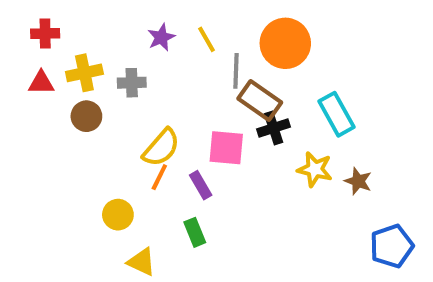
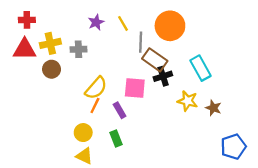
red triangle: (41, 83) -> (25, 49), size x1.5
yellow circle: (118, 215) -> (83, 133), moved

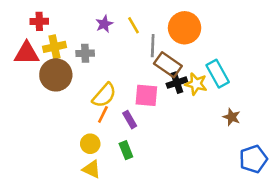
red cross: (27, 20) -> (39, 21), moved
brown circle: (52, 69) -> (56, 75), size x1.6
yellow star: (188, 101) -> (196, 84), moved

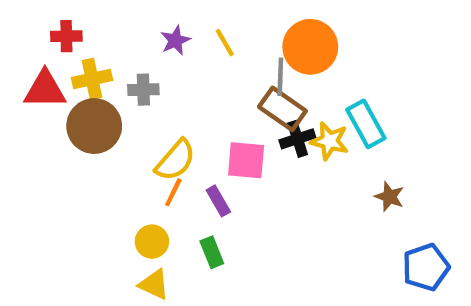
gray line: (153, 46) -> (280, 77), moved

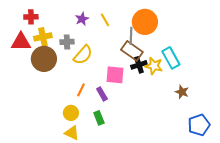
yellow semicircle: (175, 160) -> (83, 55), moved

